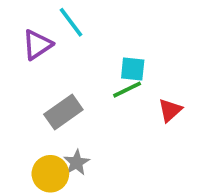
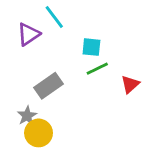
cyan square: (133, 69) -> (91, 47), moved
gray star: (77, 163) -> (27, 116), moved

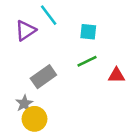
cyan square: (91, 47) -> (88, 32), moved
red triangle: (130, 84) -> (116, 75), turned 42

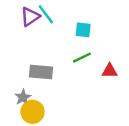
purple triangle: (26, 31) -> (30, 17), moved
gray rectangle: (43, 77) -> (41, 72), turned 40

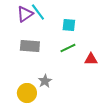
gray rectangle: (41, 72) -> (30, 46), moved
gray star: (23, 97) -> (45, 81), moved

